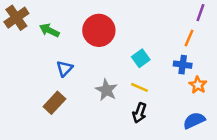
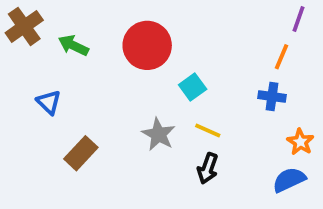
cyan square: (141, 58) -> (193, 87), moved
blue triangle: (65, 68) -> (49, 102), moved, turned -30
orange star: (198, 85) -> (300, 142), moved

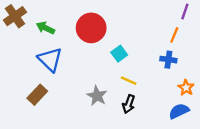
blue triangle: (49, 102) -> (50, 60), moved, size x1.6
gray star: (159, 134) -> (97, 96), moved
brown rectangle: (81, 153) -> (37, 95), moved

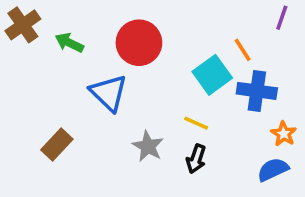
orange line: (174, 35) -> (243, 50), moved, turned -56
cyan square: (119, 54) -> (212, 75), moved, size x1.5
blue triangle: (50, 60) -> (109, 93), moved
blue cross: (168, 60) -> (257, 91), size x1.5

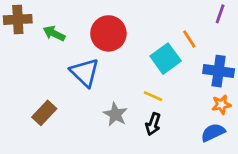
brown cross: (23, 25) -> (18, 19), turned 32
blue cross: (257, 91) -> (219, 71), moved
orange star: (284, 134) -> (221, 105), turned 30

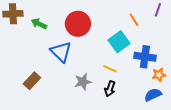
orange line: (189, 39) -> (134, 20), moved
blue cross: (219, 71) -> (145, 57), moved
gray star: (115, 114) -> (83, 82), turned 30

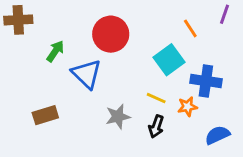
green arrow: (39, 24) -> (55, 51), moved, turned 98
orange star: (159, 75) -> (187, 107), moved
brown rectangle: (32, 81) -> (45, 115), turned 30

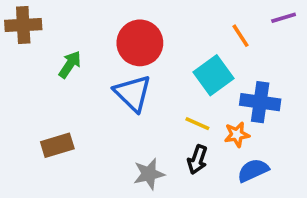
purple line: (224, 14) -> (284, 18), turned 54
blue triangle: (87, 74) -> (133, 93), moved
gray star: (118, 117) -> (149, 174), moved
blue semicircle: (217, 135) -> (253, 170), moved

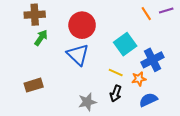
brown cross: (23, 25) -> (35, 15), moved
orange line: (240, 36) -> (146, 14), moved
blue cross: (260, 102) -> (152, 60), turned -35

